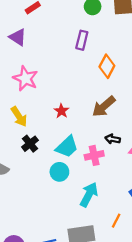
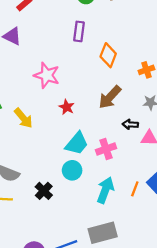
pink star: (25, 78) -> (47, 75), moved
black arrow: (113, 139) -> (130, 124), moved
black cross: (30, 144) -> (44, 191), moved
orange line: (116, 221) -> (135, 189), moved

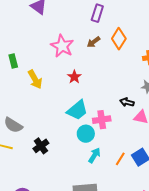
brown arrow: (110, 97) -> (94, 42), moved, size x0.6
cyan circle: (72, 170) -> (86, 134), moved
cyan arrow: (105, 190) -> (94, 155), size x0.7

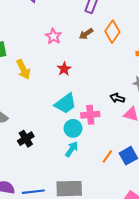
pink star: (62, 46) -> (53, 36), size x0.7
cyan arrow: (94, 155) -> (72, 149), moved

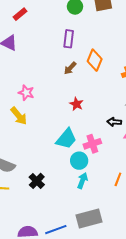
pink star: (53, 36) -> (26, 93), moved
red star: (64, 69) -> (76, 104), moved

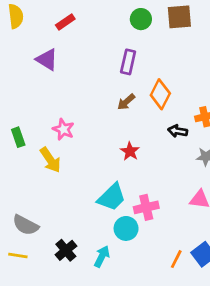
black arrow: (114, 122) -> (178, 131), moved
cyan arrow: (83, 181) -> (102, 256), moved

